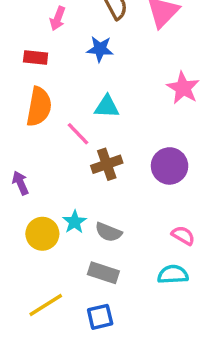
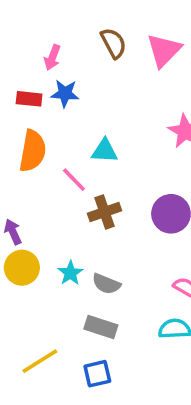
blue star: (100, 49) -> (65, 93), moved
yellow circle: (42, 234) -> (22, 268), moved

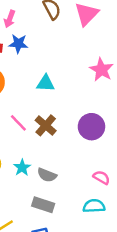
pink line: (74, 180) -> (18, 123), moved
brown cross: (105, 212) -> (46, 125), turned -30

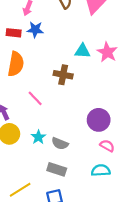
cyan triangle: (46, 83) -> (82, 51), moved
brown cross: (46, 125) -> (63, 75), moved, turned -30
purple circle: (91, 127) -> (99, 120), moved

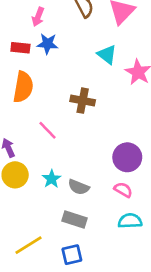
cyan triangle: (82, 51) -> (107, 55), moved, turned 35
pink semicircle: (107, 146) -> (123, 190), moved

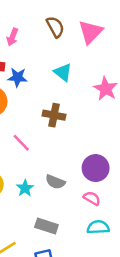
blue star: (48, 44) -> (17, 77), moved
cyan triangle: (107, 55) -> (63, 72), moved
gray semicircle: (79, 187) -> (55, 182), moved

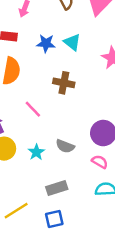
blue star: (17, 77) -> (46, 43), moved
gray rectangle: (46, 226) -> (57, 188), turned -36

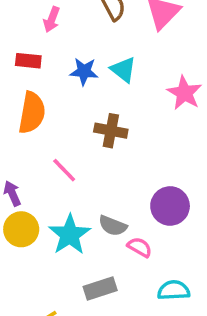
cyan star: (36, 152) -> (70, 235), size x1.6
pink semicircle: (100, 162) -> (140, 247), moved

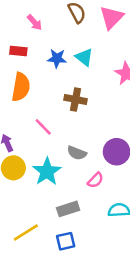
pink arrow: (52, 19) -> (34, 22), turned -63
gray semicircle: (113, 226) -> (77, 153), moved
pink semicircle: (140, 247) -> (95, 180), turned 105

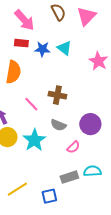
pink arrow: (34, 22) -> (24, 20), size x1.6
red rectangle: (18, 51) -> (21, 43), moved
brown cross: (76, 99) -> (57, 95), moved
gray rectangle: (68, 209) -> (69, 177), moved

